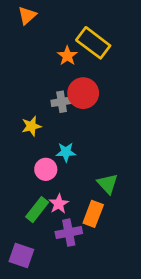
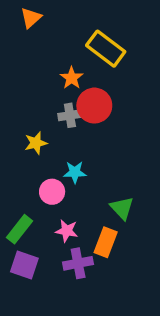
orange star: (67, 56) -> (72, 78), moved
pink star: (59, 204) -> (67, 231), turned -30
green rectangle: (37, 210) -> (19, 229), moved
purple square: (21, 256) -> (24, 265), moved

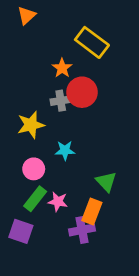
yellow star: (36, 143) -> (31, 125), size x1.4
pink circle: (52, 192) -> (34, 169), moved
green rectangle: (19, 229) -> (35, 199), moved
purple cross: (78, 263) -> (82, 230), moved

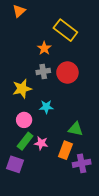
red circle: (82, 92) -> (67, 73), moved
green triangle: (106, 182) -> (76, 129), turned -35
purple cross: (82, 230) -> (82, 163), moved

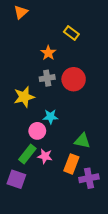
yellow rectangle: (65, 30) -> (71, 33), size x0.6
pink circle: (24, 120) -> (37, 131), moved

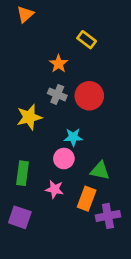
gray cross: (47, 78) -> (57, 94), turned 32
cyan star: (50, 117) -> (73, 137), moved
pink circle: (37, 131) -> (64, 159), moved
green rectangle: (27, 154) -> (23, 173), moved, turned -30

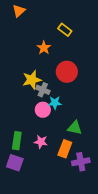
gray cross: (57, 94) -> (43, 90), moved
yellow star: (29, 117) -> (32, 80), moved
pink circle: (64, 159) -> (43, 110), moved
green rectangle: (23, 173) -> (17, 141), moved

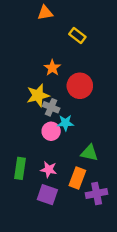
orange triangle: (19, 11) -> (45, 13), moved, turned 32
orange star: (44, 48) -> (52, 68), moved
purple square: (15, 163) -> (47, 195), moved

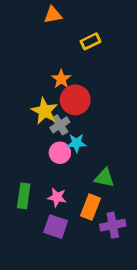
yellow rectangle: (77, 35) -> (90, 41), turned -63
red circle: (80, 86) -> (75, 100), moved
yellow star: (38, 95) -> (45, 111), turned -30
gray cross: (51, 107) -> (60, 125), turned 35

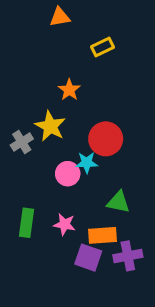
red circle: (75, 100) -> (106, 139), moved
gray cross: (60, 125) -> (22, 142), moved
orange rectangle: (90, 207) -> (103, 235), turned 65
purple square: (56, 227) -> (88, 258), moved

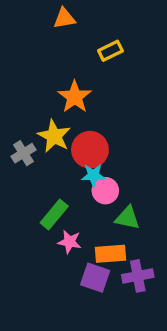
orange star: (69, 90) -> (75, 97), size x1.4
red circle: (106, 139) -> (90, 150), moved
pink circle: (68, 174) -> (105, 191), moved
green rectangle: (27, 223) -> (54, 215), moved, turned 32

